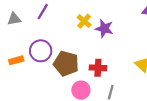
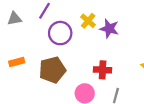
purple circle: (41, 51) -> (60, 33), moved
brown pentagon: (66, 64) -> (52, 70), moved, turned -30

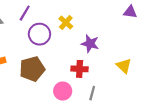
purple star: (109, 29) -> (90, 44), moved

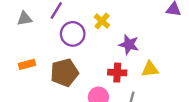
yellow triangle: (124, 66) -> (150, 69), moved, turned -49

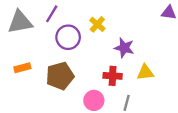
gray triangle: (25, 19) -> (20, 22), size x1.6

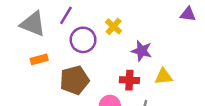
gray triangle: (20, 22) -> (33, 24), turned 32
orange rectangle: (22, 68) -> (39, 59), moved

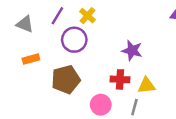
gray triangle: (33, 24) -> (25, 24), size x0.7
yellow cross: (114, 26) -> (88, 16), moved
yellow triangle: (164, 76) -> (146, 85), moved

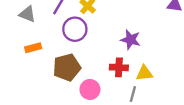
pink circle: (101, 105) -> (90, 89), moved

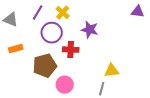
purple star: (131, 40) -> (90, 30), moved
red cross: (119, 67) -> (71, 50), moved

